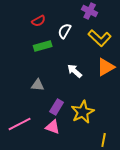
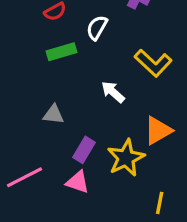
yellow L-shape: (100, 38) -> (153, 63), moved
orange triangle: (106, 67) -> (158, 131), moved

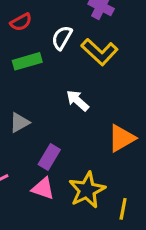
yellow L-shape: (153, 63) -> (100, 52), moved
gray triangle: (53, 114) -> (19, 123), turned -35
yellow star: (126, 158) -> (87, 190), moved

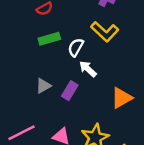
white semicircle: (62, 38) -> (76, 47), moved
purple rectangle: (49, 157) -> (70, 91), moved

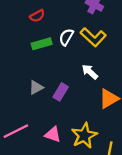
white semicircle: (76, 47) -> (66, 37), moved
white arrow: (88, 69) -> (90, 72), moved

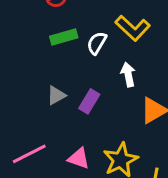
white semicircle: (66, 37) -> (97, 43), moved
white arrow: (90, 72) -> (128, 74), turned 36

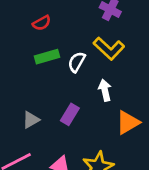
gray triangle: (56, 95) -> (31, 120), moved

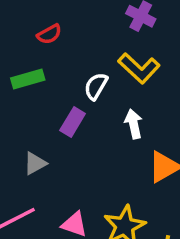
green rectangle: (47, 57) -> (28, 79), moved
purple rectangle: (70, 114) -> (73, 122), moved

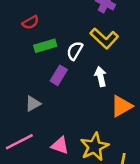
red semicircle: (49, 34) -> (30, 22), moved
green rectangle: (28, 79) -> (45, 46), moved

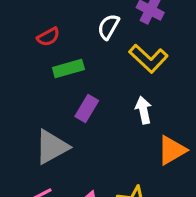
white semicircle: (75, 51) -> (108, 27), moved
gray triangle: (33, 104) -> (52, 147), size x1.6

